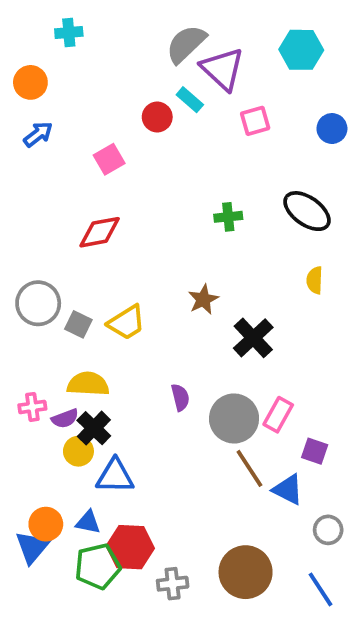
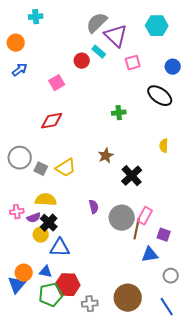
black ellipse: (307, 211) -> (160, 96), moved
brown line: (249, 468) -> (137, 229), moved, turned 45
blue triangle: (288, 490) -> (150, 255), turned -36

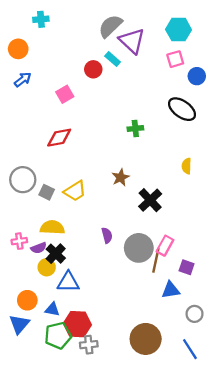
pink square: (133, 63) -> (175, 59), moved
orange circle: (24, 273) -> (27, 300), moved
gray cross: (90, 304) -> (89, 345), moved

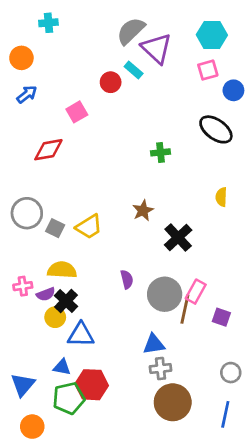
red diamond: (59, 138) -> (48, 150), moved
blue triangle: (171, 290) -> (154, 344), moved
orange circle: (27, 300) -> (32, 427), moved
gray cross: (89, 345) -> (161, 369), moved
blue line: (190, 349) -> (225, 414), turned 45

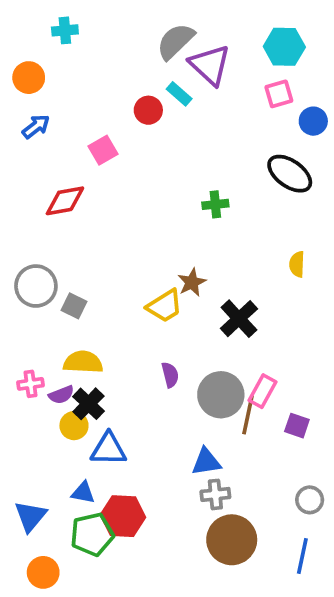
yellow trapezoid: (89, 227) -> (165, 306), moved

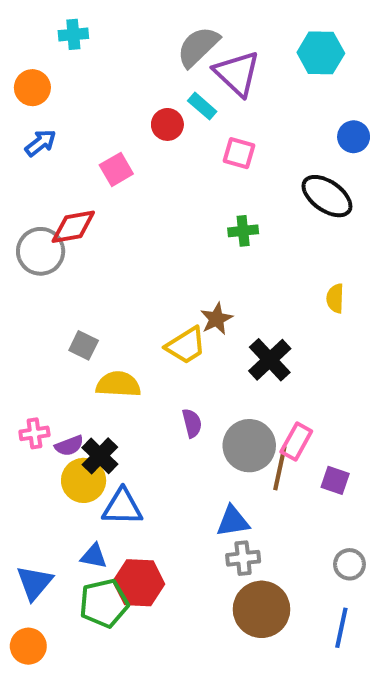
pink square: (279, 94) -> (239, 153), moved, turned 32
gray circle: (36, 286) -> (41, 251), moved
yellow semicircle: (83, 362) -> (118, 384), moved
yellow circle: (74, 426) -> (84, 480), size x1.4
orange circle: (43, 572) -> (28, 646), moved

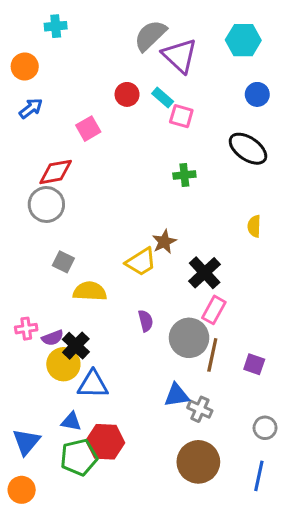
cyan rectangle: (202, 106) -> (163, 98), moved
blue circle: (354, 137) -> (257, 94), moved
gray circle: (41, 251) -> (46, 205), moved
pink rectangle: (296, 442) -> (214, 310), moved
gray cross: (243, 558) -> (200, 409), moved, turned 30

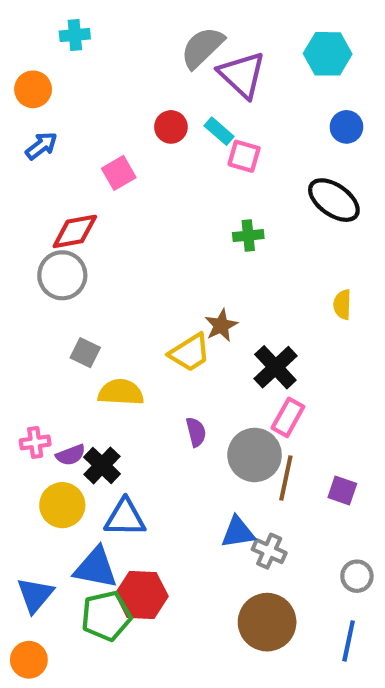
yellow circle: (63, 364) -> (62, 505), moved
blue triangle: (71, 422) -> (96, 568), size x1.6

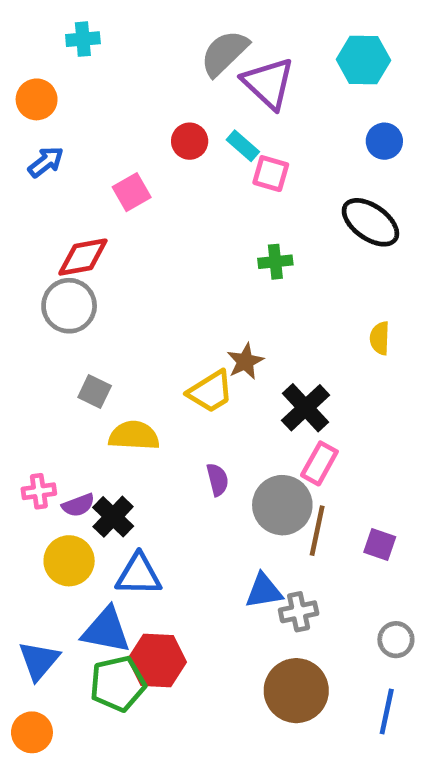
gray cross: (269, 551) -> (299, 612), turned -36

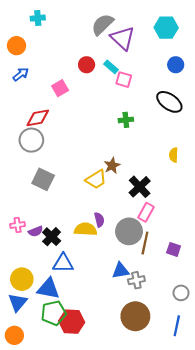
gray square: (95, 392) -> (43, 179), size x1.5
yellow semicircle: (134, 436) -> (85, 229), moved
yellow circle: (69, 561) -> (22, 279), moved
red hexagon: (157, 660) -> (72, 322), moved

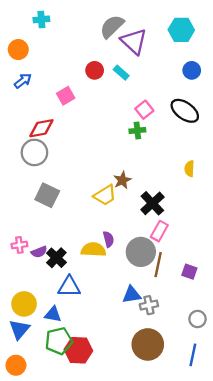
pink square: (124, 80) -> (144, 110), moved, turned 35
blue triangle: (48, 289) -> (53, 314), size x0.7

